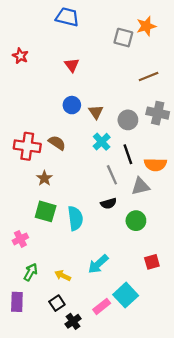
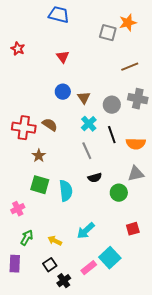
gray line: (112, 175) -> (87, 151), moved
gray triangle: (141, 186) -> (136, 174), moved

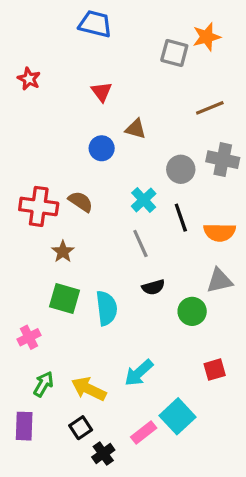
brown triangle: (84, 98) -> (136, 129), moved, turned -40
yellow arrow: (55, 241) -> (89, 389), size x1.5

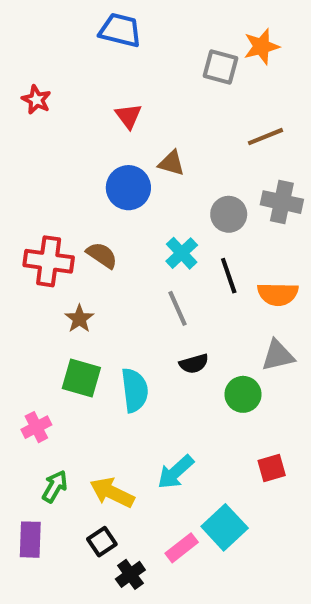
blue circle: (102, 148) -> (128, 188), size x1.4

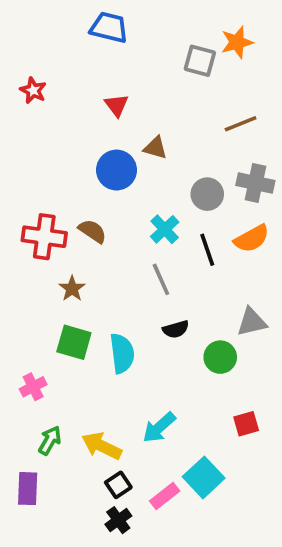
orange semicircle: (278, 294) -> (252, 239), moved, turned -30
black square: (102, 542) -> (118, 485), moved

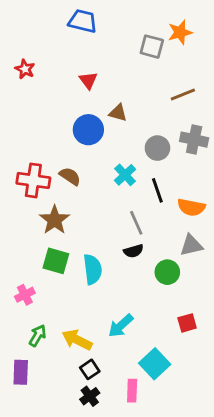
orange semicircle: (252, 239) -> (191, 207), moved, turned 40
gray line: (161, 279) -> (136, 223), moved
brown star: (72, 289) -> (55, 220), size x1.5
pink rectangle: (165, 496) -> (132, 391), moved, turned -50

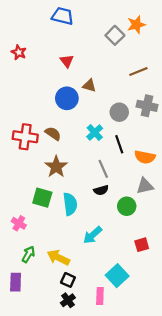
gray square: (152, 47) -> (115, 35), turned 30
brown star: (55, 220) -> (56, 167), moved
pink cross: (25, 295) -> (19, 223), turned -32
cyan arrow: (121, 326) -> (93, 235), moved
black square: (90, 369) -> (68, 280), turned -32

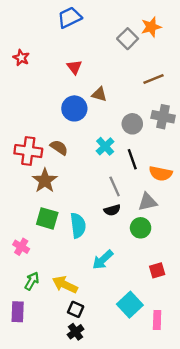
blue trapezoid: (63, 16) -> (70, 17), turned -40
brown star: (56, 167) -> (45, 181), moved
gray triangle: (145, 186) -> (148, 202), moved
pink rectangle: (100, 296) -> (157, 320), moved

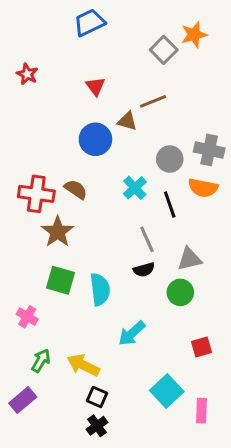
brown line: (154, 79) -> (153, 101), moved
orange semicircle: (161, 173) -> (203, 188), moved
purple rectangle: (18, 312) -> (23, 400), turned 48

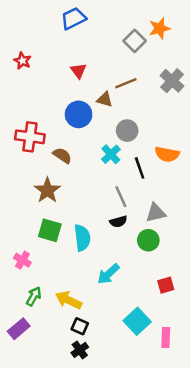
gray cross: (209, 150) -> (172, 81), moved, turned 30
gray circle: (170, 159) -> (127, 131), moved
red cross: (36, 194) -> (30, 137), moved

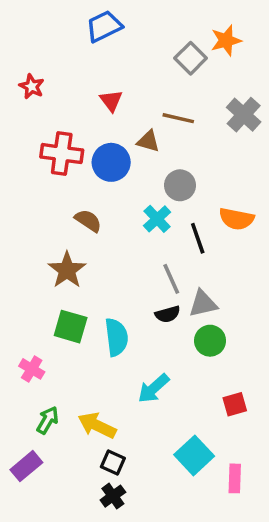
brown line: (126, 83) -> (178, 118), turned 35
red cross: (30, 137) -> (62, 154), moved
gray triangle: (156, 213) -> (203, 304), moved

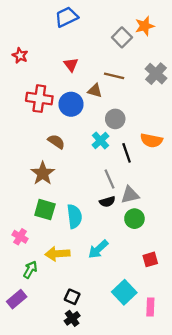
yellow arrow: (97, 425) -> (57, 254), moved, turned -30

